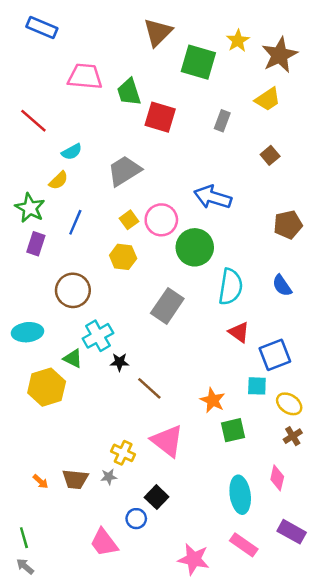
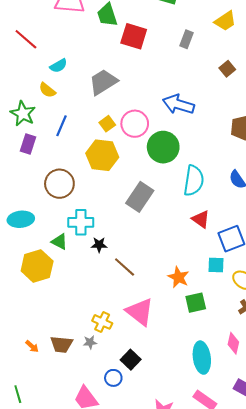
yellow semicircle: (59, 180) -> (47, 90), turned 84
yellow hexagon: (123, 257) -> (102, 155), size x1.4
cyan cross: (98, 336) -> (81, 222), turned 30

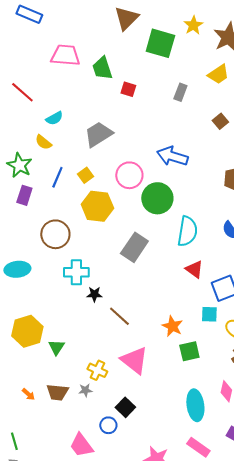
red square: (134, 36) -> (128, 89), size x0.6
yellow square: (107, 124) -> (85, 175), moved
green triangle: (59, 242) -> (56, 347), moved, turned 36
yellow hexagon: (37, 266) -> (27, 331), moved

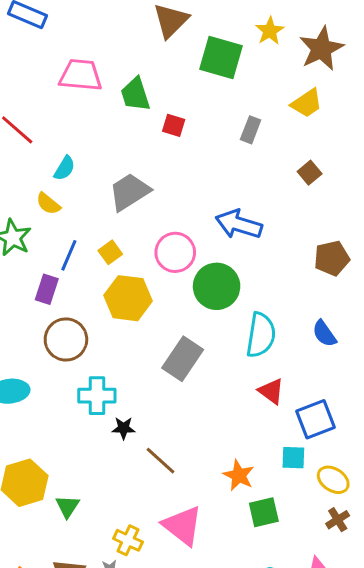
cyan semicircle: (54, 118) -> (64, 168), turned -30
purple rectangle: (24, 195) -> (47, 289), moved

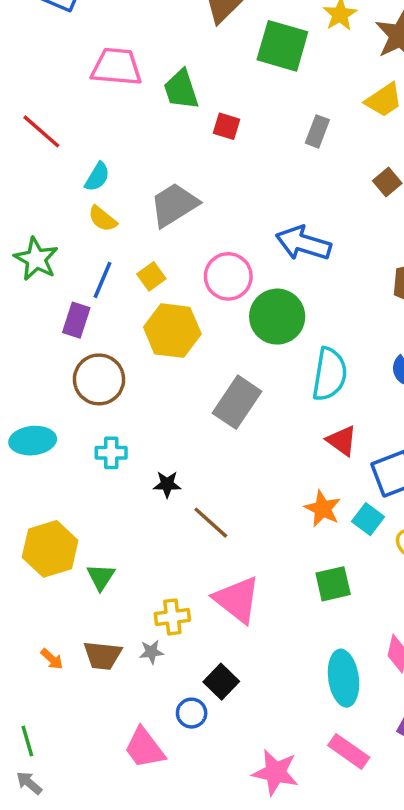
yellow semicircle: (48, 204) -> (102, 219), moved
cyan cross: (97, 396) -> (111, 453), moved, size x0.7
cyan square: (293, 458) -> (368, 519), turned 35
orange star: (239, 475) -> (323, 509), moved
yellow cross: (128, 540) -> (172, 617), turned -32

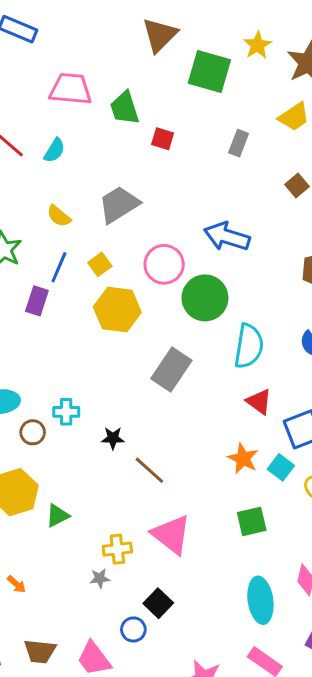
cyan semicircle: (97, 177) -> (55, 150), moved
brown circle: (99, 379) -> (33, 432), moved, size x0.6
green triangle: (101, 577) -> (57, 516), turned 30
brown trapezoid: (102, 655) -> (40, 651), moved

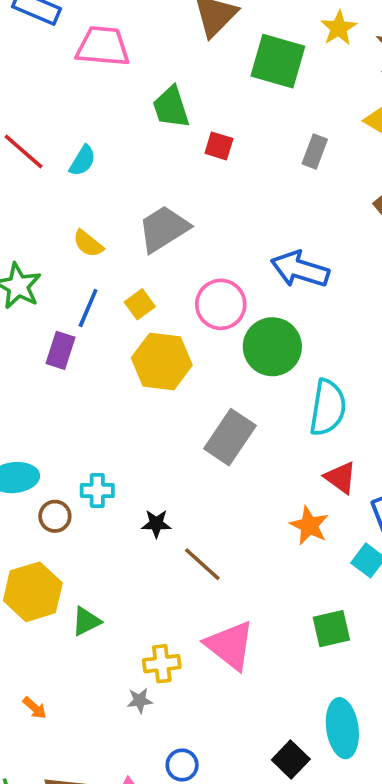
pink trapezoid: (71, 89) -> (103, 46), moved
orange star: (243, 459) -> (309, 525), moved
black square: (158, 603) -> (291, 759), moved

